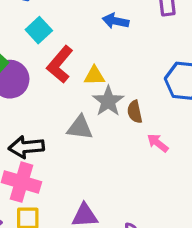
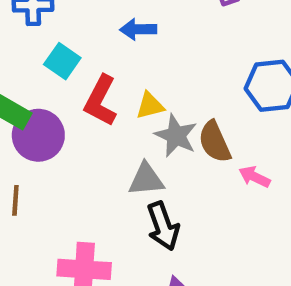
blue arrow: (116, 21) -> (138, 29), moved
brown semicircle: (135, 112) -> (215, 142), size x1.4
black arrow: (26, 147) -> (163, 226), moved, turned -92

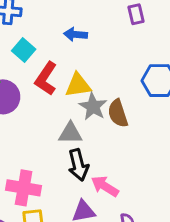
yellow triangle: (150, 106) -> (78, 85), size x1.4
pink arrow: (255, 177) -> (105, 186), moved, size x1.4

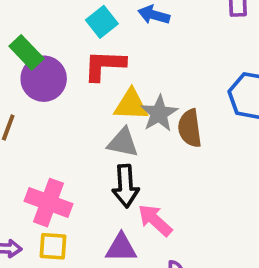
cyan square: (24, 50) -> (102, 22), moved
red L-shape: (46, 79) -> (104, 65), turned 48
yellow triangle: (78, 85) -> (131, 105), moved

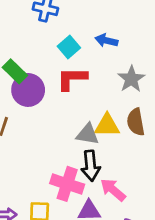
yellow triangle: (131, 105) -> (107, 125), moved
gray star: (159, 113) -> (131, 79), moved
pink cross: (49, 203) -> (67, 184), moved

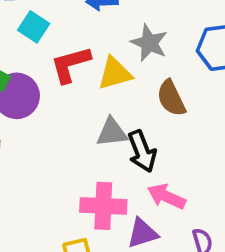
cyan square: (69, 47) -> (34, 27), moved
yellow triangle: (107, 125) -> (115, 73), moved
black arrow: (91, 166) -> (142, 151), moved

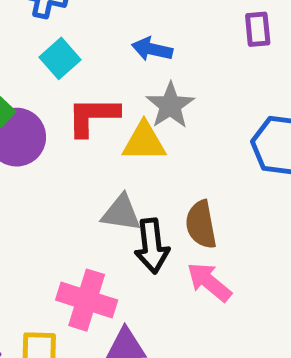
gray star: (149, 43) -> (170, 105), moved
brown semicircle: (171, 98) -> (201, 225), moved
pink arrow: (166, 196) -> (209, 282), moved

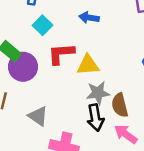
gray star: (170, 105) -> (98, 93), moved, turned 30
gray triangle: (121, 213) -> (38, 116), moved, turned 30

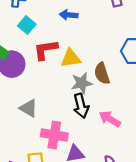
brown semicircle: (120, 105) -> (102, 73), moved

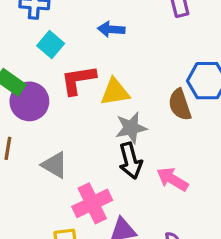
brown semicircle: (102, 73) -> (180, 105), moved
pink cross: (54, 135) -> (92, 203), turned -35

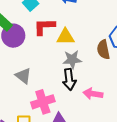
pink arrow: (172, 179) -> (93, 94), turned -30

